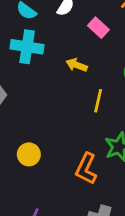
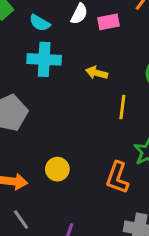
pink rectangle: (98, 28) -> (109, 22), moved, turned -48

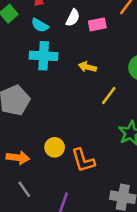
yellow line: (122, 107) -> (109, 96), turned 30
orange L-shape: (117, 178) -> (83, 160), moved, turned -36

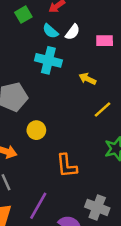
white semicircle: (73, 18) -> (73, 32), moved
yellow circle: (55, 147) -> (36, 130), moved

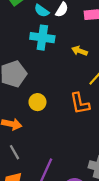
orange L-shape: (67, 166) -> (80, 103), moved

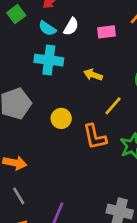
yellow circle: (37, 102) -> (61, 118), moved

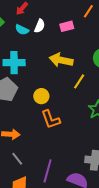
cyan cross: (49, 60) -> (14, 63), moved
yellow arrow: (93, 75) -> (61, 60), size x1.6
orange L-shape: (95, 137) -> (51, 119), moved

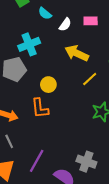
white semicircle: (40, 26) -> (65, 25), moved
cyan cross: (14, 63) -> (29, 44), turned -35
orange L-shape: (51, 119) -> (40, 108), moved

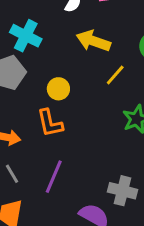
cyan cross: (29, 44) -> (26, 36), turned -35
purple line: (37, 161) -> (54, 177), moved

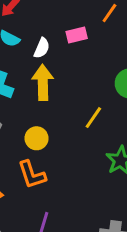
yellow arrow: (93, 41) -> (43, 82), moved, turned 76

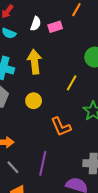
white semicircle: (42, 48) -> (36, 24), moved
orange L-shape: (32, 175) -> (61, 127), moved

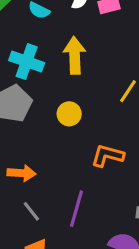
orange L-shape: (61, 127) -> (108, 156), turned 125

